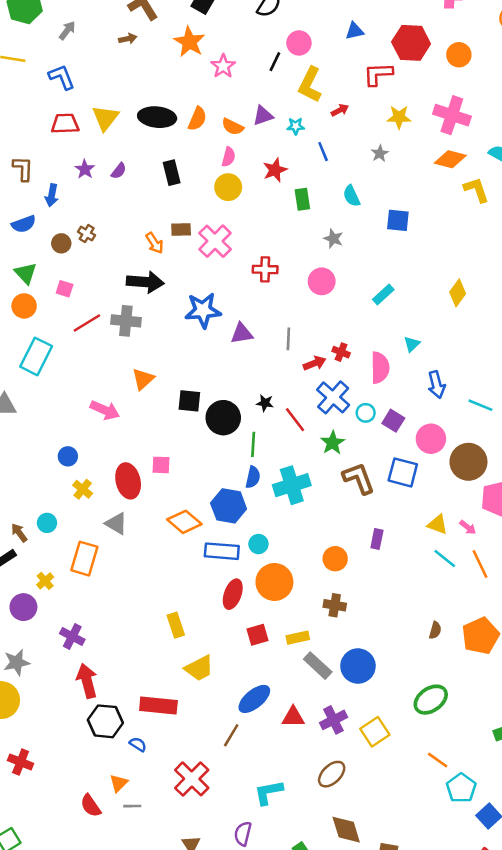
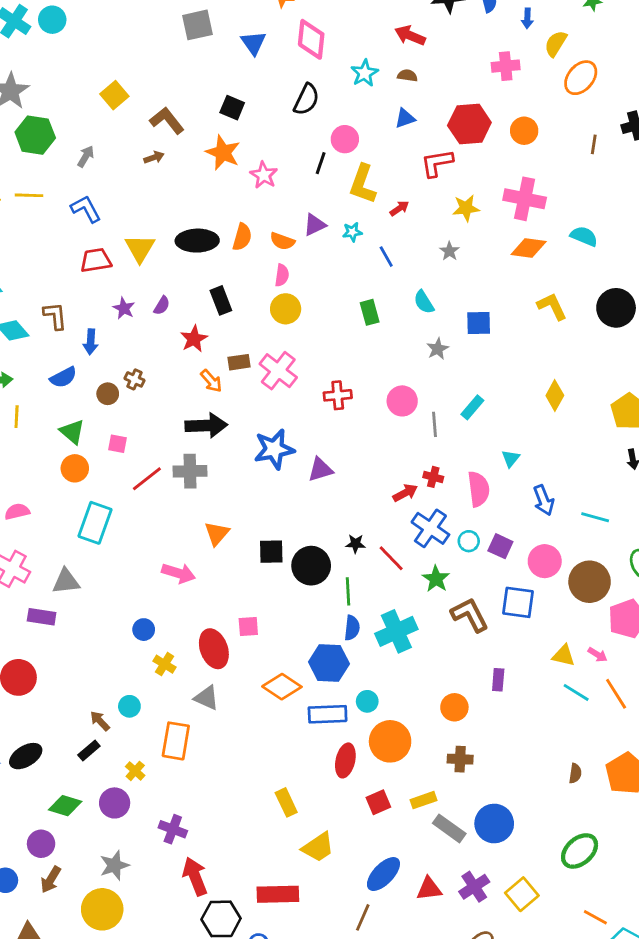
red star: (275, 170) -> (194, 339), moved
yellow L-shape: (476, 190) -> (552, 306), moved
gray star: (333, 239) -> (438, 349), moved, turned 30
gray line: (288, 339) -> (435, 424), moved

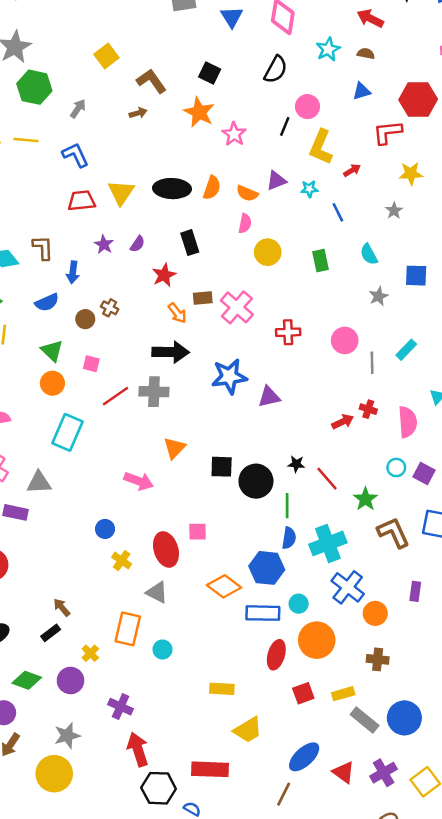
yellow circle: (286, 309) -> (268, 252), moved
blue cross: (430, 528) -> (348, 587), moved
cyan circle: (129, 706) -> (162, 649), moved
yellow rectangle: (286, 802) -> (222, 689), turned -65
red triangle: (429, 889) -> (344, 772), turned 40

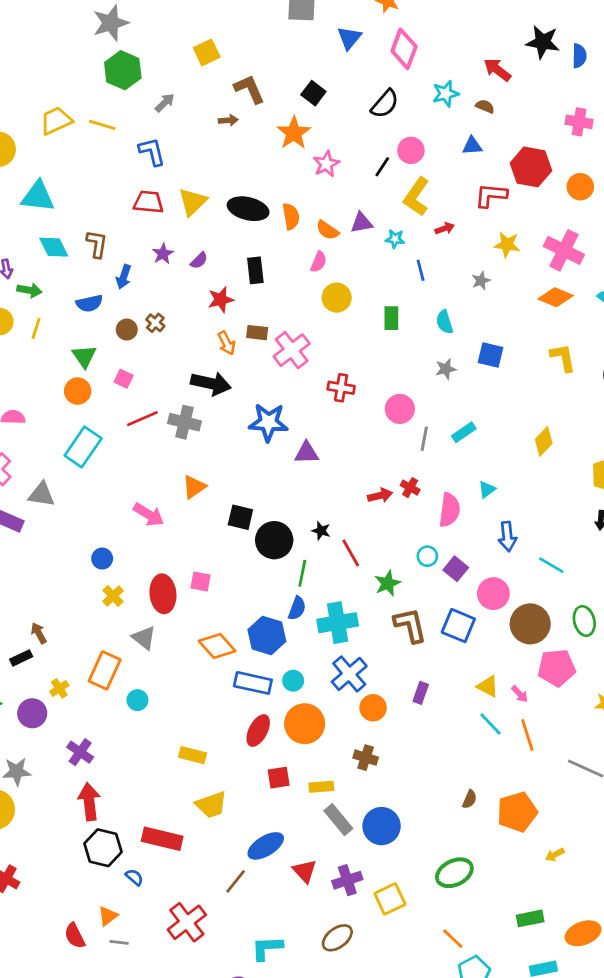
orange semicircle: (212, 188) -> (291, 216), turned -40

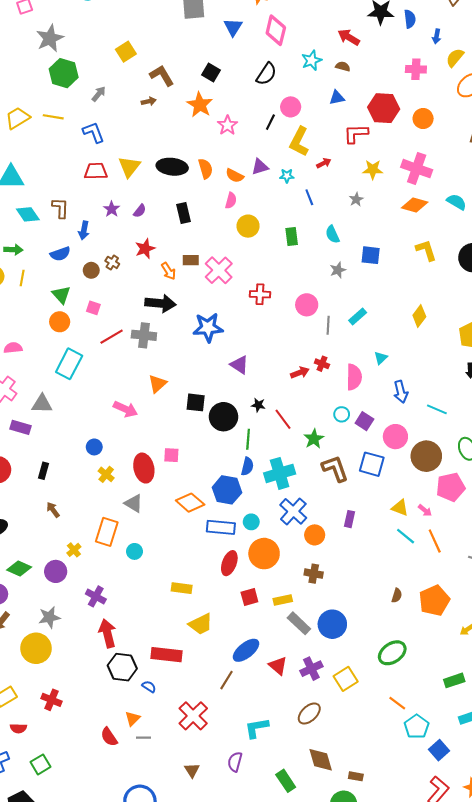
red star: (221, 300) -> (145, 249), moved
purple triangle: (307, 453) -> (239, 365), moved, turned 42
black rectangle: (21, 658) -> (43, 471), moved, turned -42

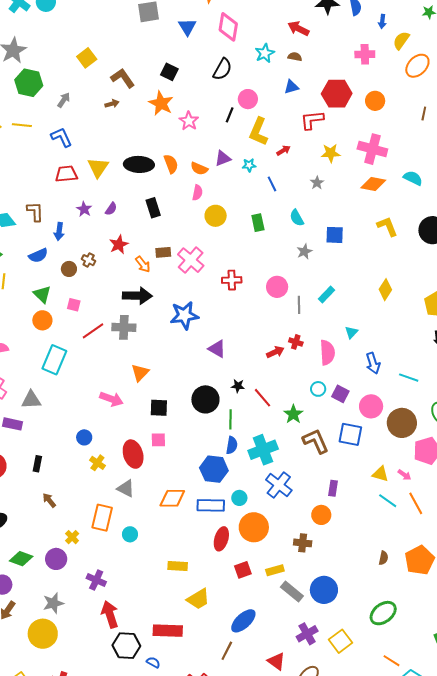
black square: (196, 402) -> (159, 408), moved
orange diamond: (190, 503) -> (172, 498), moved, turned -36
orange circle: (315, 535) -> (321, 515), moved
red triangle: (278, 666) -> (276, 661), moved

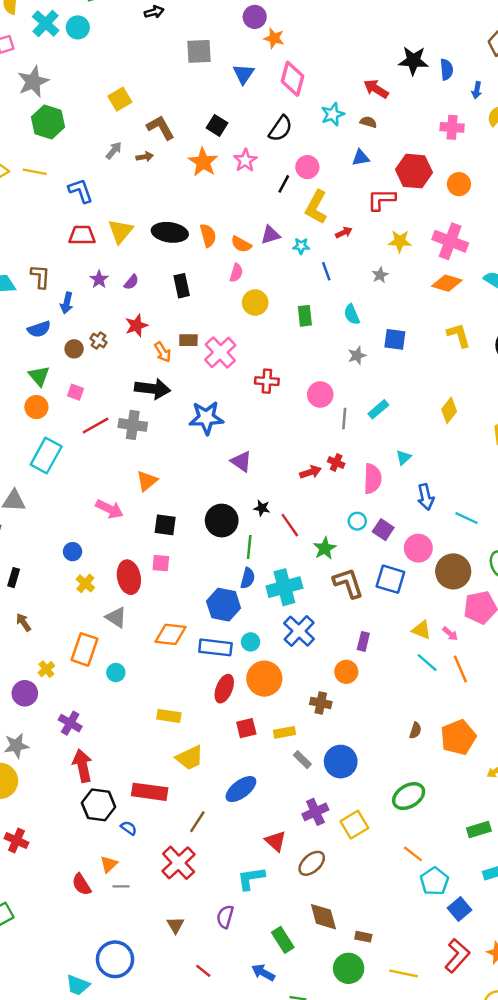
gray arrow: (64, 100) -> (114, 150), moved
pink star: (189, 121) -> (245, 160), moved
gray rectangle: (292, 591) -> (302, 760), size x0.7
brown line: (227, 651) -> (197, 822), moved

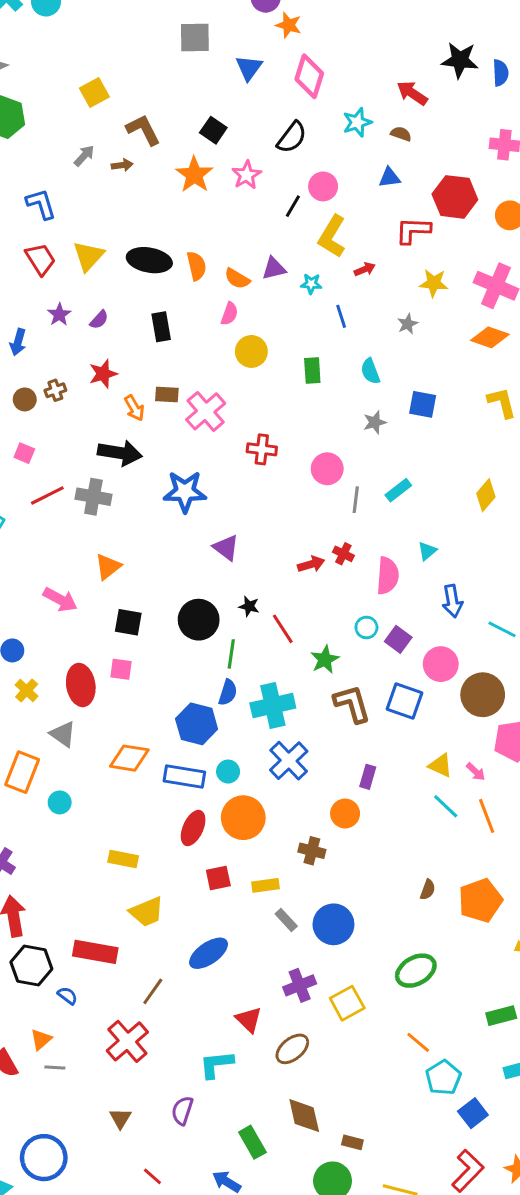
red trapezoid: (82, 235) -> (40, 259), turned 56
brown cross: (98, 340) -> (55, 390), turned 35

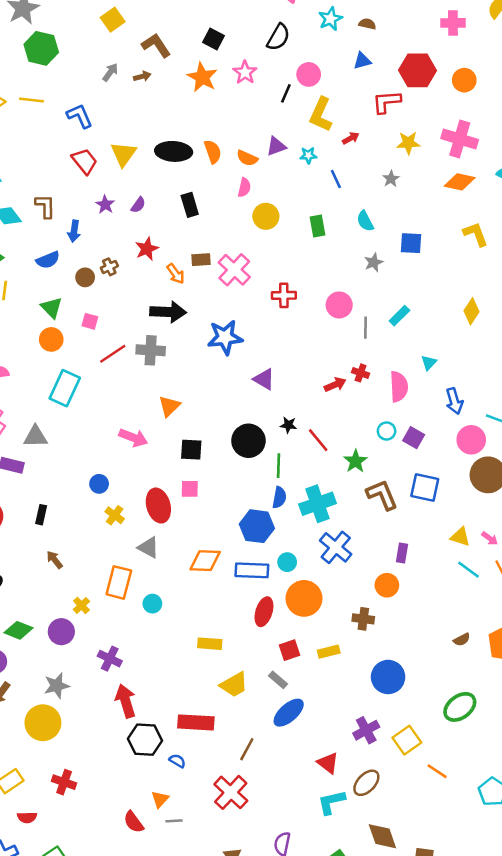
pink circle: (441, 664) -> (471, 440), moved
brown semicircle: (428, 890) -> (462, 640), turned 49
gray rectangle: (286, 920) -> (278, 680), moved
orange line: (418, 1042) -> (437, 771), moved
cyan L-shape: (216, 1064) -> (331, 802), moved

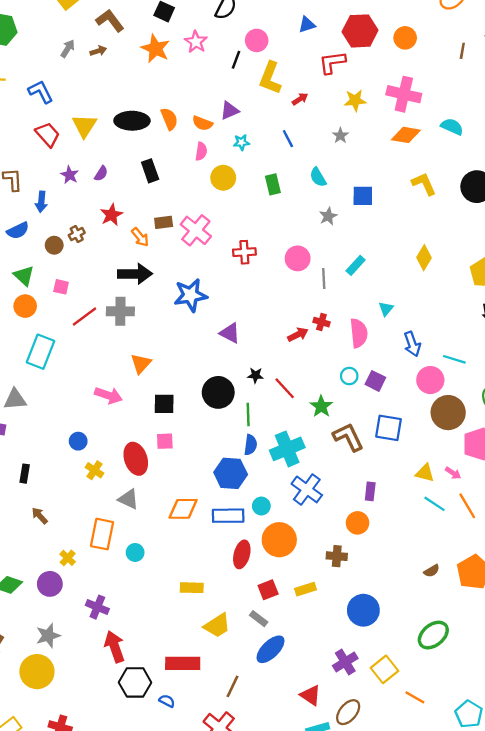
cyan star: (308, 155) -> (241, 142), moved

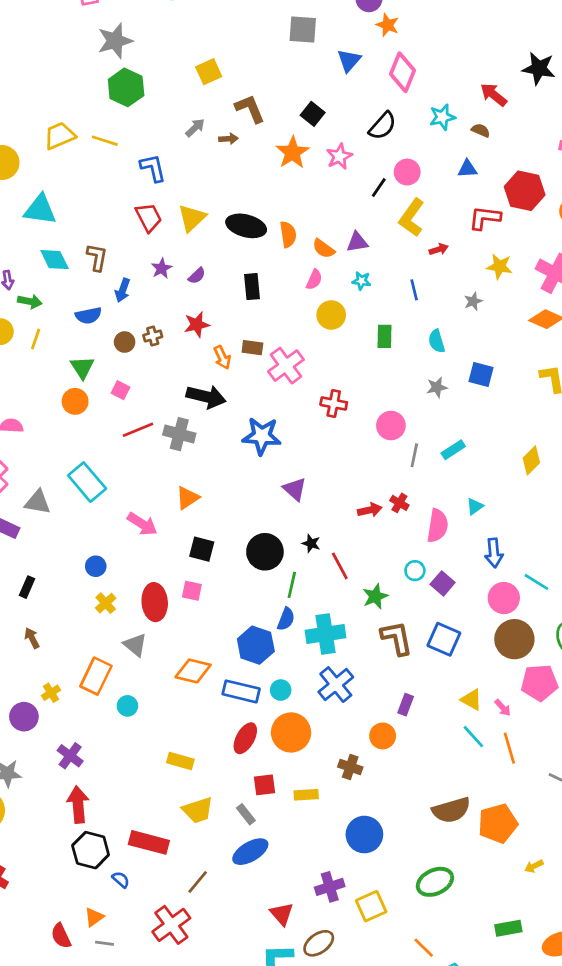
cyan rectangle: (41, 352) -> (87, 482), moved, turned -76
brown semicircle: (432, 571) -> (451, 810), size x2.0
orange line: (415, 697) -> (424, 948), moved

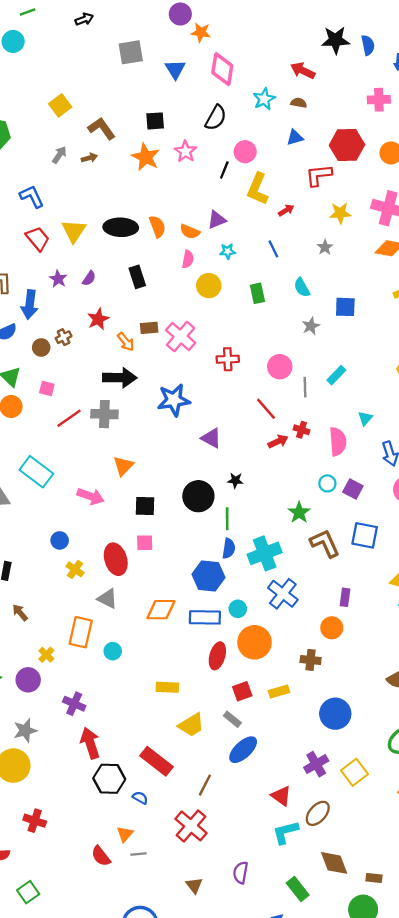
black square: (313, 114) -> (155, 121), turned -30
blue arrow: (123, 290) -> (30, 304), size x1.4
red line: (340, 566) -> (266, 409), moved
red rectangle: (149, 842) -> (157, 761), turned 36

